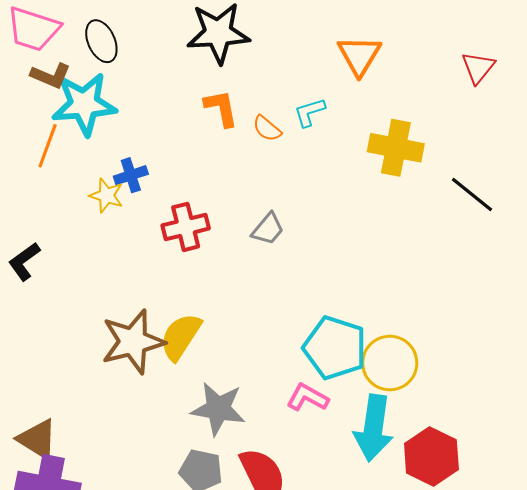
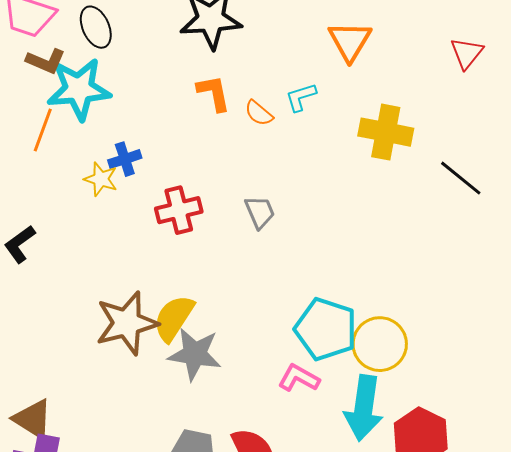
gray trapezoid: (268, 229) -> (260, 212), turned -63
gray star: (218, 409) -> (195, 354), moved

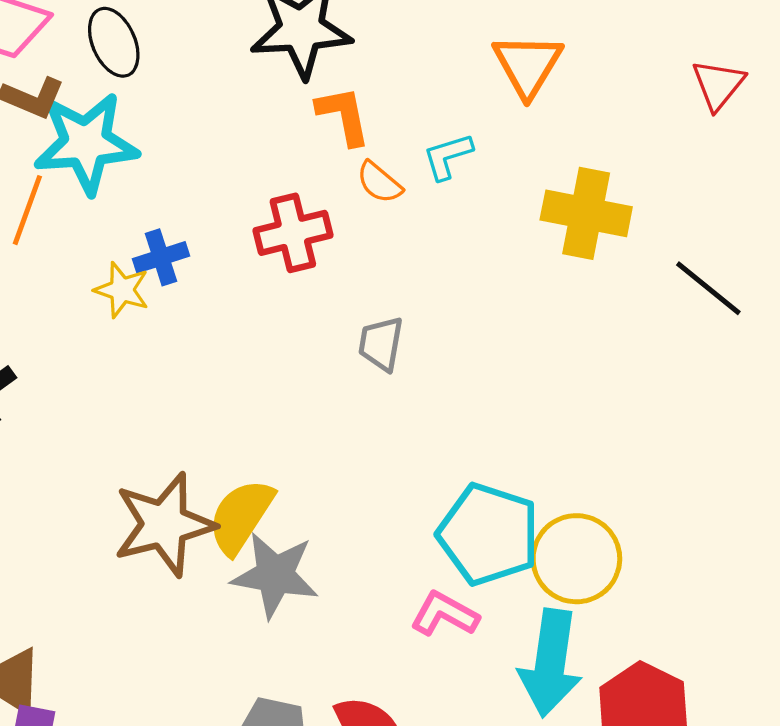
orange L-shape: (214, 93) -> (343, 116), moved
red cross: (179, 210) -> (293, 233), moved
gray trapezoid: (260, 212) -> (381, 344), turned -147

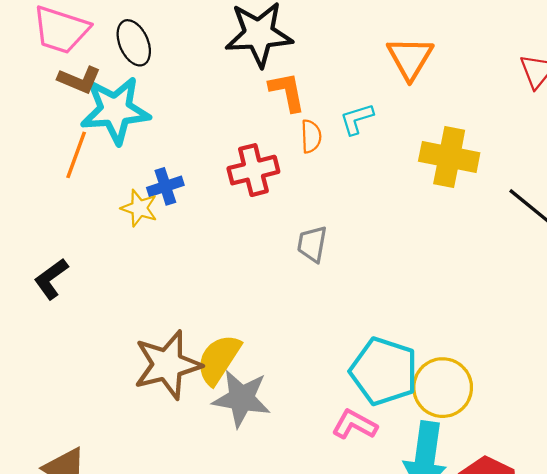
orange semicircle: (379, 182) -> (311, 136), turned -132

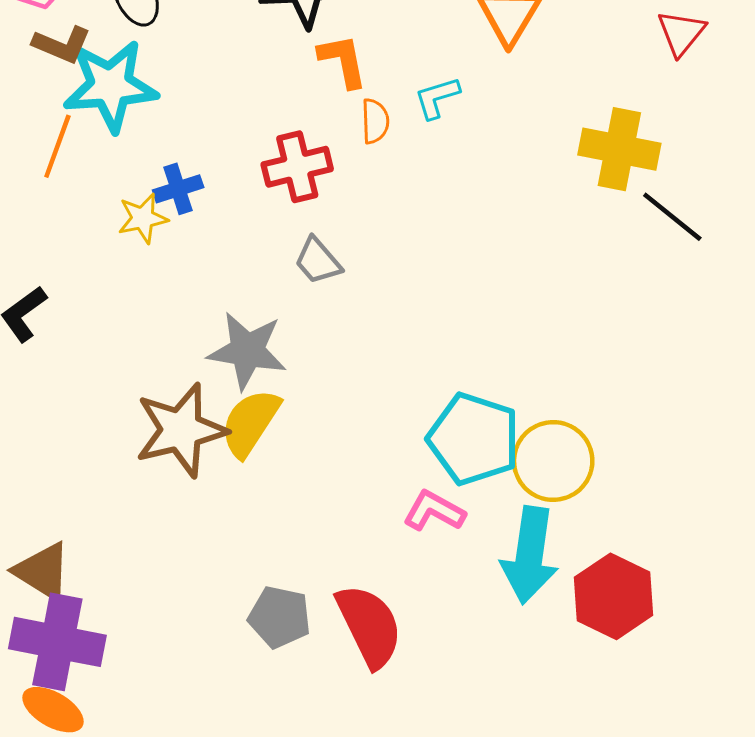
yellow cross: (449, 157) -> (619, 149), moved
yellow star: (139, 208) -> (143, 218), turned -30
gray trapezoid: (312, 244) -> (318, 261), moved, turned -51
gray star: (241, 398) -> (247, 351), moved

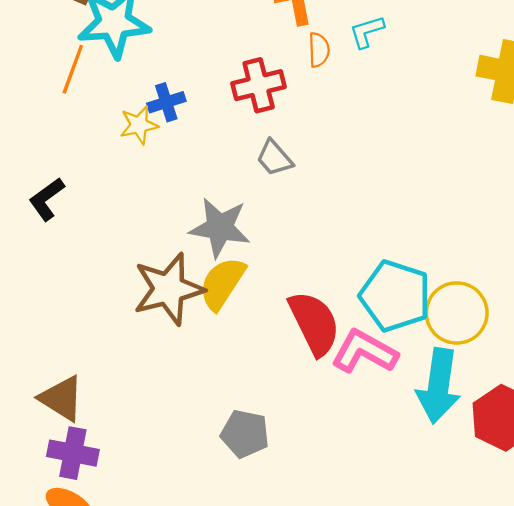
pink L-shape: (434, 511) -> (364, 352), size x1.4
red semicircle: (369, 626) -> (314, 323), moved
purple cross: (57, 642) -> (73, 453), size x0.7

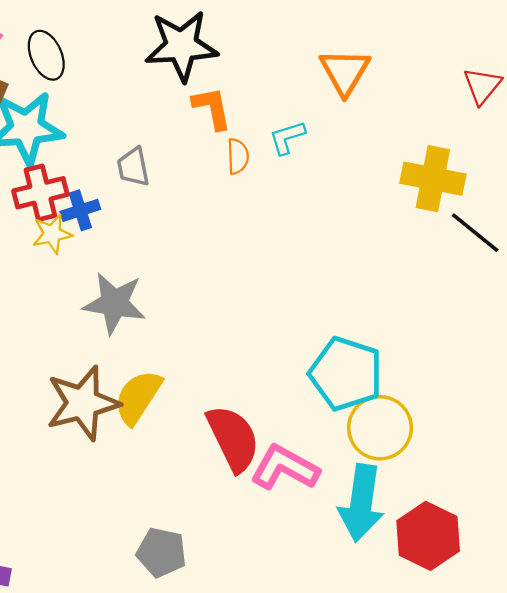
red cross: (259, 85) -> (40, 193), moved
gray trapezoid: (274, 158) -> (133, 167), moved, turned 30
gray star: (220, 228) -> (114, 303), moved
cyan pentagon: (395, 296) -> (346, 374), moved

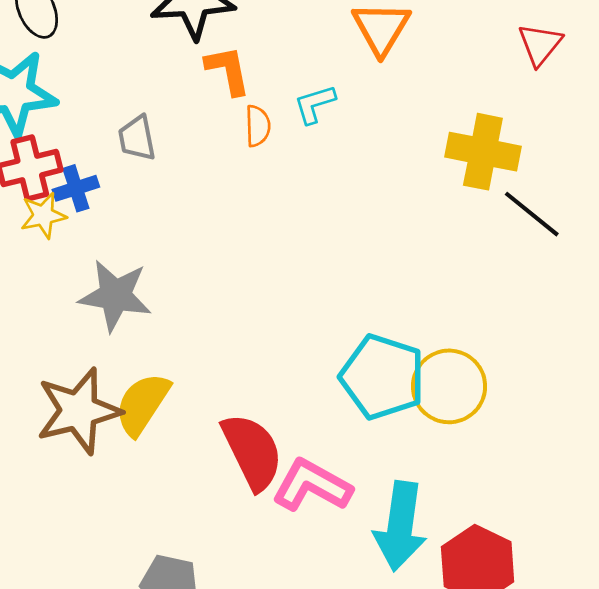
yellow circle: (380, 428) -> (449, 386), moved

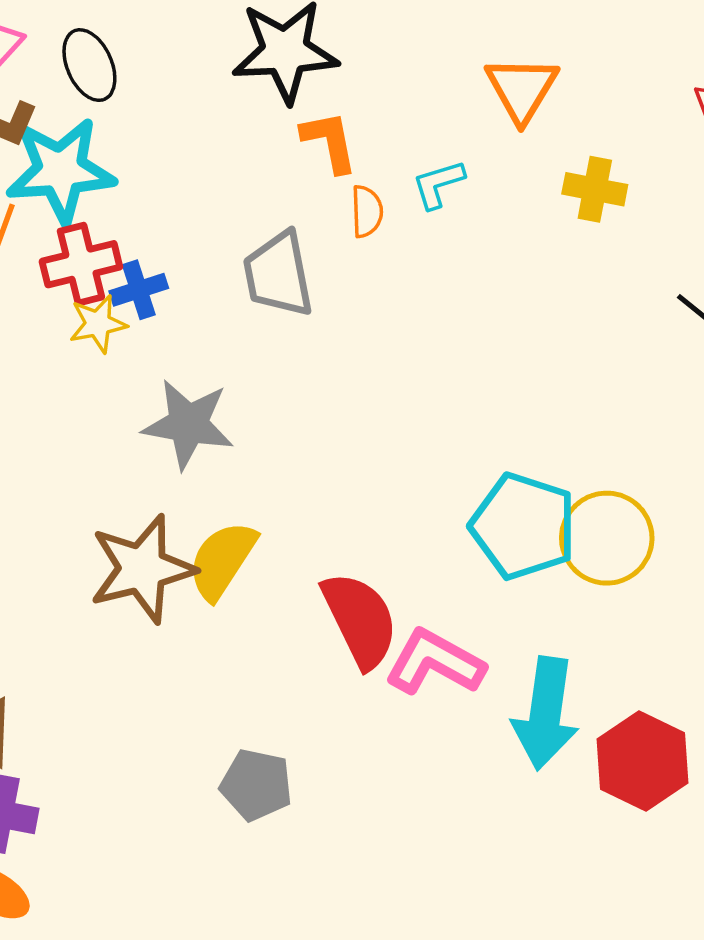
gray trapezoid: (137, 138) -> (278, 274), moved, size x1.5
yellow cross: (483, 152) -> (595, 189), moved, size x0.7

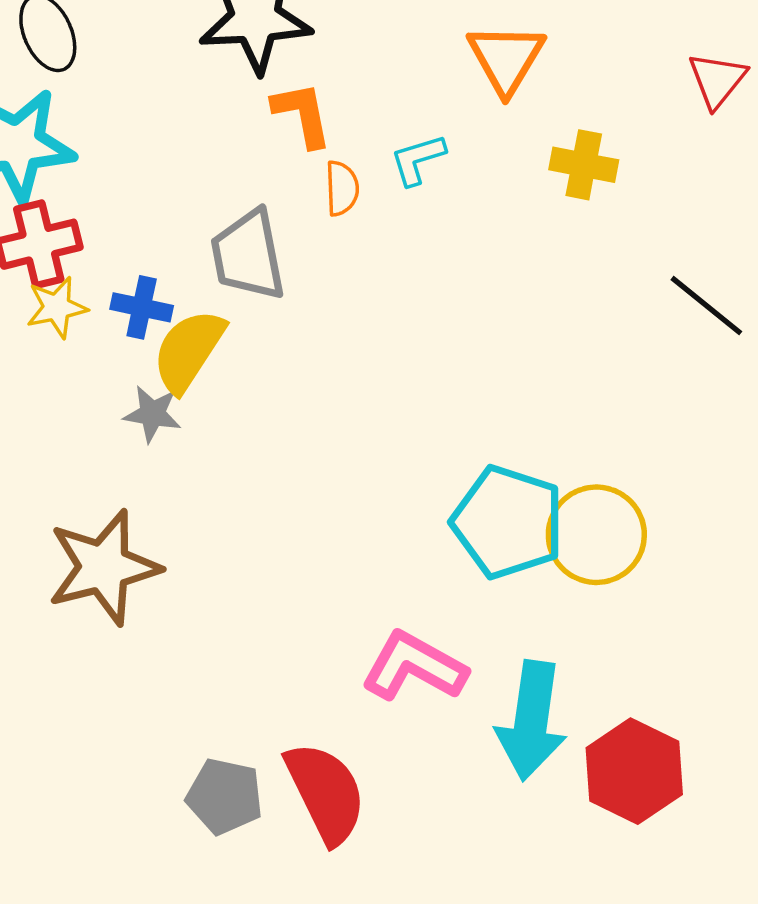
blue cross: (139, 290) -> (142, 307), moved, turned 30
gray star: (188, 424) -> (152, 414), size x0.6
yellow semicircle: (222, 560) -> (189, 351), moved
red semicircle: (360, 620) -> (326, 793), moved

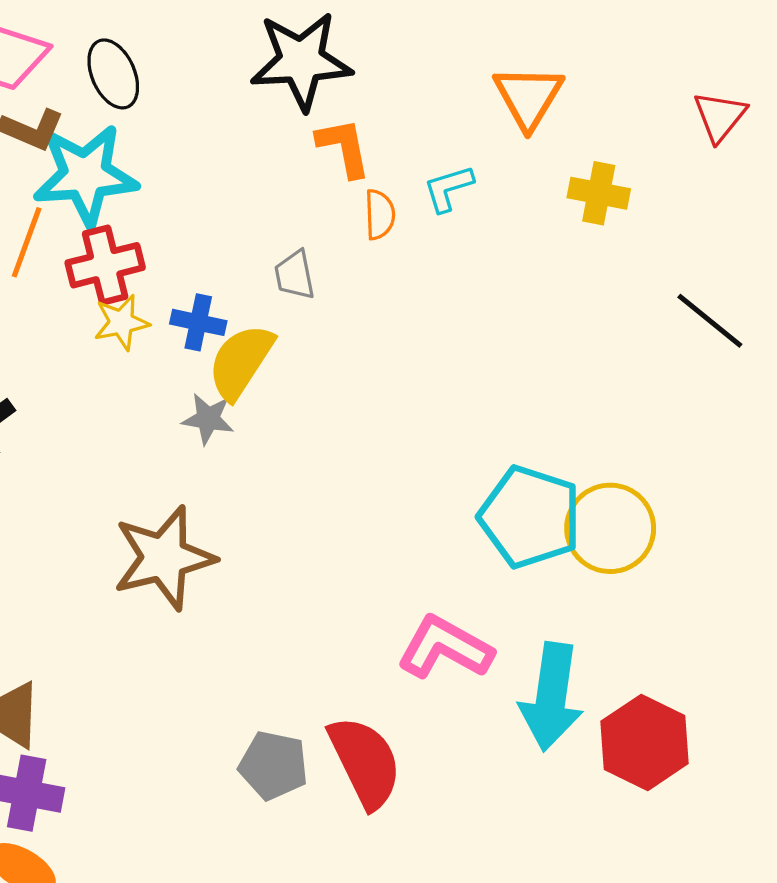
gray trapezoid: (248, 255) -> (295, 275), size x0.6

